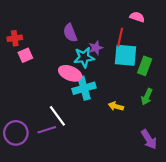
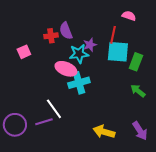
red cross: (15, 38) -> (51, 36), moved
green arrow: (147, 97) -> (138, 91), turned 105
yellow arrow: (116, 106) -> (104, 132), moved, size x1.5

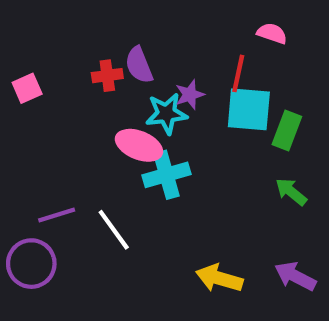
pink square: (24, 52) -> (27, 88), moved
purple line: (44, 122) -> (57, 215), moved
purple arrow: (140, 131) -> (295, 276), turned 150

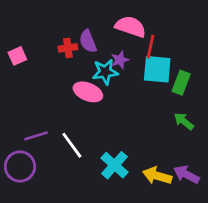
pink semicircle: (272, 33) -> (131, 27), moved, size x1.6
cyan cross: (166, 175) -> (115, 165), moved, turned -32
yellow arrow: (219, 278) -> (157, 176), moved

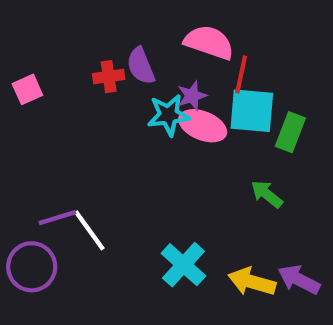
pink ellipse: (88, 92) -> (203, 126), moved
green arrow: (184, 121) -> (267, 194), moved
white line: (72, 145) -> (89, 230), moved

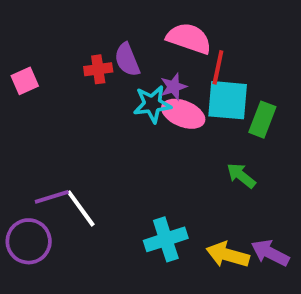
cyan cross: (183, 265) -> (166, 239), turned 30

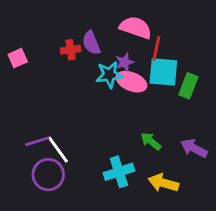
green arrow: (241, 176) -> (151, 141), moved
purple circle: (29, 241) -> (48, 175), moved
purple arrow: (270, 253) -> (194, 148), moved

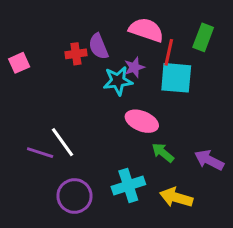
pink ellipse: (131, 82) -> (142, 121), moved
green rectangle: (188, 86) -> (203, 37), moved
purple line: (37, 141) -> (40, 153), turned 35
white line: (58, 150) -> (63, 142), moved
purple circle: (48, 175) -> (74, 196), moved

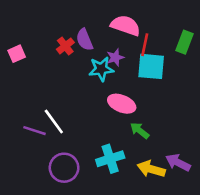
green rectangle: (203, 37) -> (184, 42), moved
red cross: (76, 54) -> (65, 46), turned -30
purple arrow: (209, 160) -> (178, 163), moved

